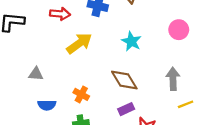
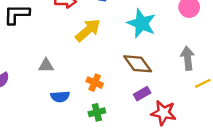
cyan star: (131, 41) -> (141, 23), size x1.4

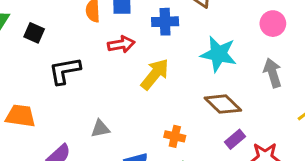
gray arrow: (188, 58) -> (273, 73), moved
gray triangle: (46, 66) -> (100, 129), moved

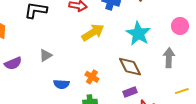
gray triangle: (100, 129) -> (46, 55), turned -40

